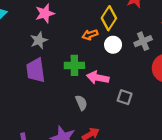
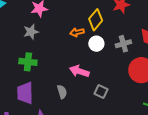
green cross: (74, 65) -> (28, 62), moved
purple trapezoid: (36, 70) -> (25, 93), moved

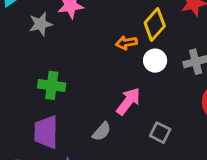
gray star: (31, 32) -> (41, 24), moved
pink arrow: (79, 71) -> (128, 101), turned 108
gray semicircle: (62, 92) -> (102, 132), turned 56

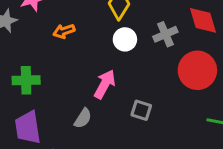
orange arrow: (126, 43) -> (64, 31), moved

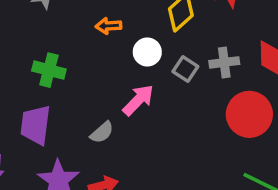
white circle: (125, 39) -> (147, 52), moved
gray square: (141, 110) -> (185, 69), moved

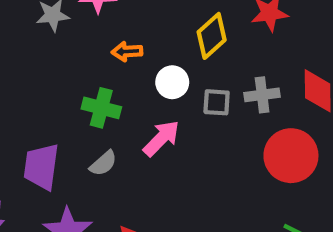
gray square: (185, 69) -> (217, 102), turned -30
green cross: (49, 70) -> (101, 108), moved
gray semicircle: (102, 132) -> (103, 163), moved

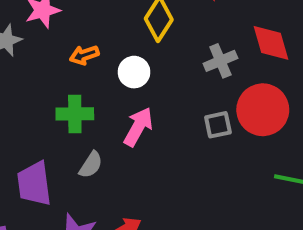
gray square: (217, 102) -> (218, 125), moved

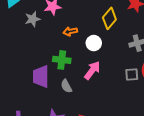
gray semicircle: (91, 165) -> (66, 86), turned 112
purple trapezoid: (34, 184) -> (41, 76), moved

